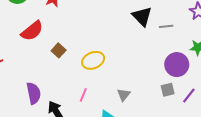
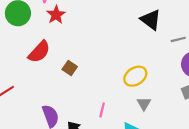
gray line: (166, 26) -> (178, 39), moved
yellow ellipse: (93, 60) -> (135, 76), moved

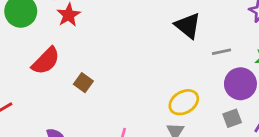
yellow ellipse: (135, 76) -> (184, 102), moved

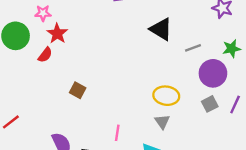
red semicircle: (46, 61) -> (45, 55), moved, size x0.6
yellow ellipse: (184, 102) -> (166, 96), turned 45

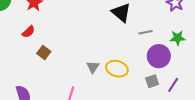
red semicircle: (45, 55) -> (28, 32), moved
gray triangle: (162, 122) -> (93, 67), moved

